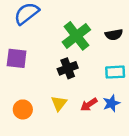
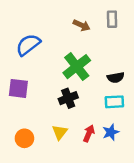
black semicircle: (114, 35) -> (116, 78), moved
red arrow: (89, 104) -> (89, 133), turned 147

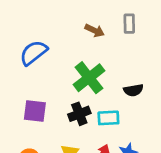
purple square: (18, 88) -> (35, 111), moved
cyan rectangle: (114, 102) -> (108, 118), moved

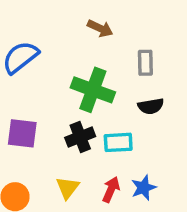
gray rectangle: (129, 24) -> (145, 63), moved
green cross: (89, 78) -> (93, 90), turned -32

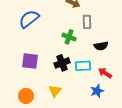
gray rectangle: (145, 63) -> (87, 22), moved
green cross: (93, 90) -> (69, 37), size x0.6
red arrow: (111, 189) -> (105, 73), moved, turned -80

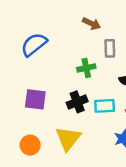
green cross: (69, 37) -> (86, 68), turned -32
yellow triangle: (55, 91) -> (68, 139), size x1.5

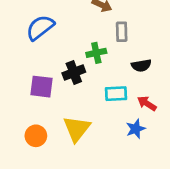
black cross: (77, 102) -> (74, 73), moved

